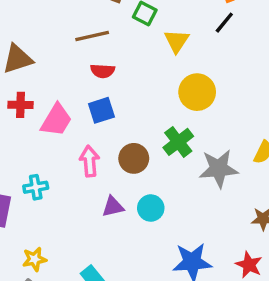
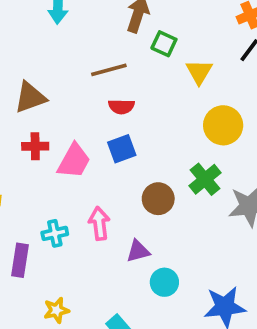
pink arrow: (90, 161) -> (99, 223), moved
cyan circle: (151, 208) -> (164, 282), moved

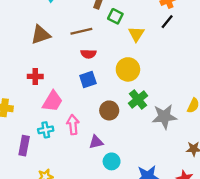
brown triangle: (30, 97) -> (41, 35), moved
yellow circle: (223, 125) -> (128, 69), moved
pink trapezoid: (74, 161) -> (53, 101), moved

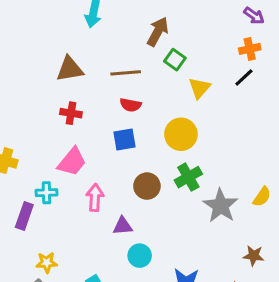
red cross: (35, 76) -> (71, 113), moved
gray star: (164, 117) -> (221, 206), turned 30
cyan cross: (46, 130) -> (46, 193), moved

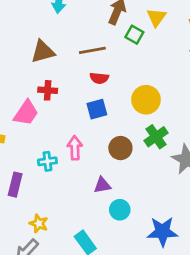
yellow triangle: (200, 88) -> (156, 17), moved
pink trapezoid: (72, 162) -> (26, 113), moved
cyan cross: (46, 193) -> (47, 161), moved
pink arrow: (95, 198) -> (75, 148), moved
yellow star: (47, 262) -> (39, 224), turned 30

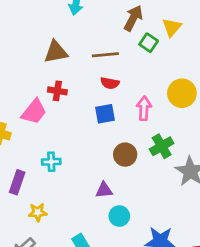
yellow circle: (146, 100) -> (182, 93), moved
pink arrow: (75, 148) -> (144, 108), moved
yellow star: (39, 224) -> (38, 212), moved, turned -30

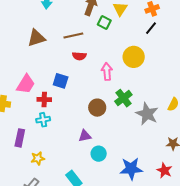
red cross: (57, 91) -> (44, 100), moved
blue square: (105, 114) -> (61, 81), moved, turned 35

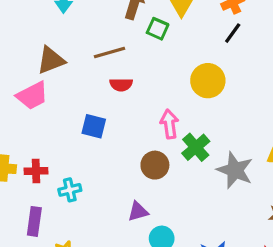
pink arrow: (107, 71) -> (169, 124), moved
pink trapezoid: (26, 84) -> (32, 96), moved, turned 35
red cross: (44, 100) -> (36, 171), moved

